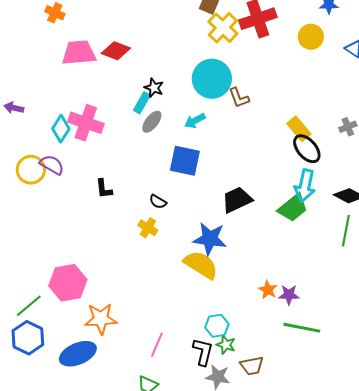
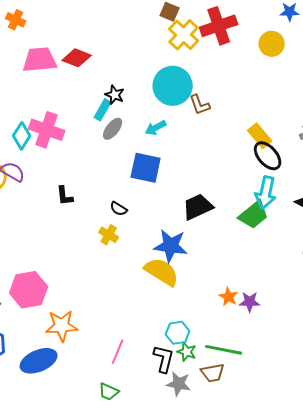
green line: (302, 328) -> (224, 350), moved

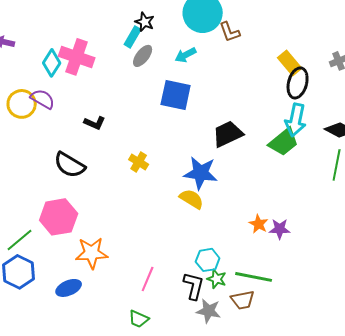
black ellipse: (268, 156) -> (298, 83), turned 56
black L-shape: (65, 196) -> (95, 123), turned -60
black semicircle: (119, 209) -> (70, 165), moved, size x1.8
yellow semicircle: (162, 272) -> (192, 199), size x0.7
blue ellipse: (39, 361) -> (69, 288), size x0.7

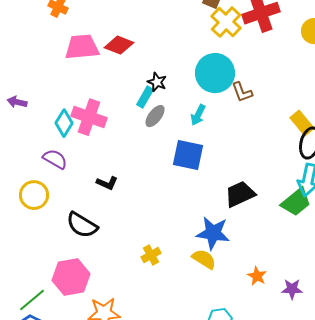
cyan arrow: (186, 55) -> (198, 115), turned -35
yellow circle: (22, 104) -> (34, 195), moved
yellow cross: (139, 162) -> (151, 255), moved, turned 30
orange star: (259, 224) -> (257, 276), moved

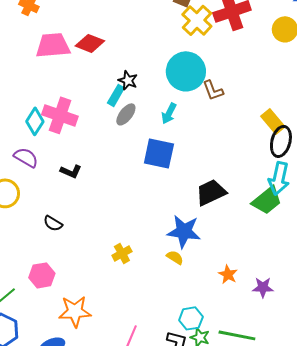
black L-shape: (107, 183) -> (71, 171), moved
black semicircle: (82, 225) -> (53, 223), size x0.6
yellow semicircle: (204, 259) -> (175, 257), size x0.7
pink hexagon: (71, 277) -> (42, 275), size x0.7

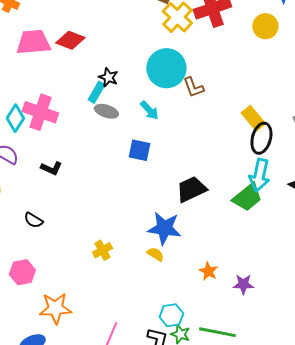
cyan arrow: (169, 113) -> (149, 110), turned -70
gray ellipse: (126, 114) -> (106, 111), turned 70
blue square: (159, 153) -> (139, 150), size x0.7

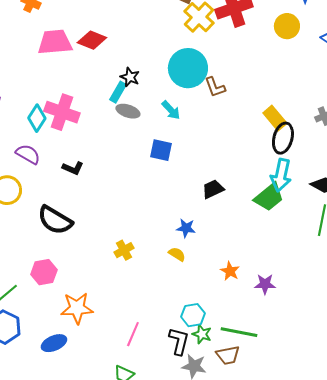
black trapezoid: (191, 189) -> (213, 189), size x0.7
black semicircle: (33, 220) -> (55, 220), size x1.8
blue star: (164, 228) -> (186, 228), size x0.6

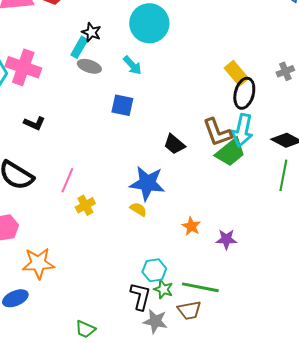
brown L-shape: (215, 87) -> (217, 132), moved, size x1.4
black trapezoid: (213, 189) -> (174, 144), turned -115
blue star: (186, 228) -> (147, 183), size x1.8
pink line: (133, 334) -> (67, 180), moved

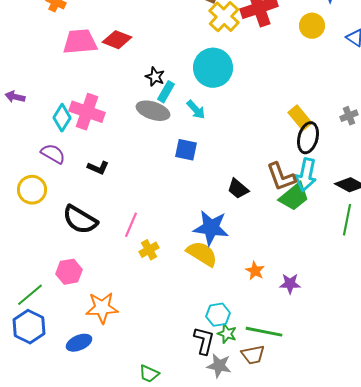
cyan rectangle: (79, 47) -> (166, 92), moved
gray ellipse: (89, 66) -> (153, 111), size x1.4
yellow semicircle: (138, 209) -> (202, 254), size x1.8

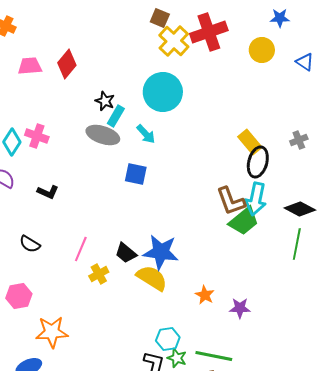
red diamond: (117, 40) -> (67, 64), turned -72
pink trapezoid: (80, 42) -> (30, 66), size x0.7
pink cross: (87, 112) -> (37, 136), size x0.7
black trapezoid: (238, 189) -> (126, 253), moved
black semicircle: (80, 220) -> (30, 244), size x0.6

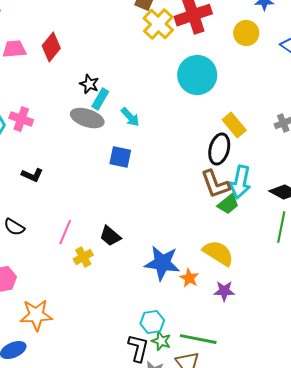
cyan circle: (163, 92) -> (197, 75), moved
black ellipse: (258, 162) -> (219, 149), moved
green trapezoid: (244, 221) -> (228, 204), size x0.7
blue star: (161, 252) -> (162, 263), moved
yellow semicircle: (152, 278) -> (218, 253), moved

